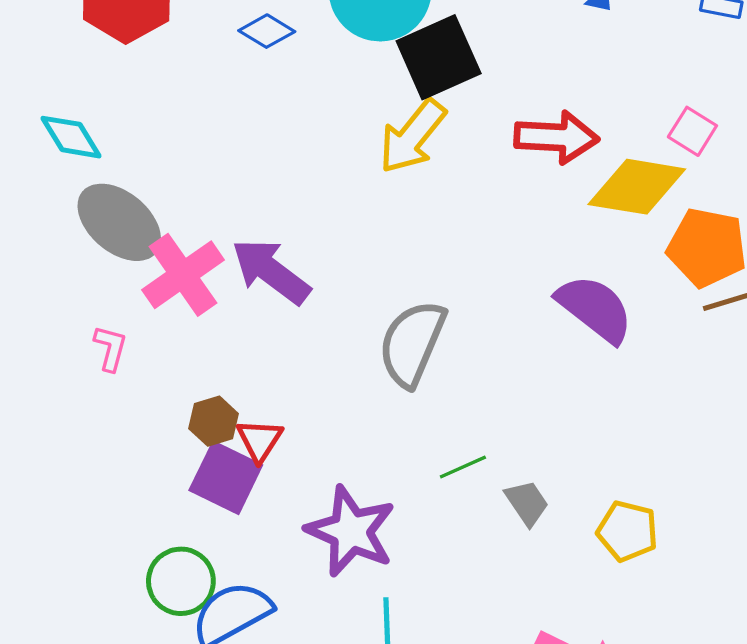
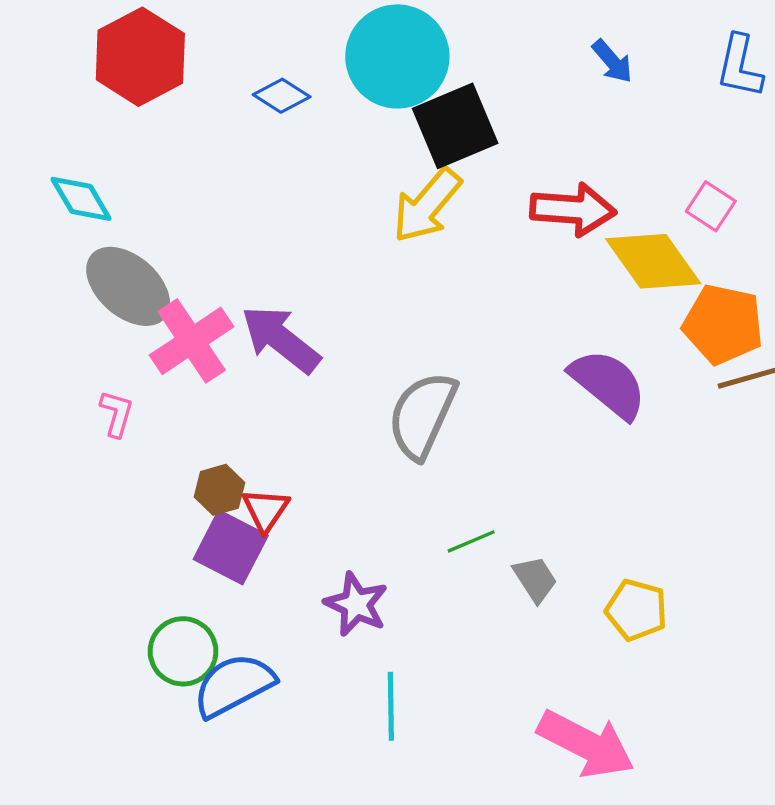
yellow diamond: (637, 187) -> (653, 261), turned 44
purple star: (351, 531) -> (356, 604), size x0.7

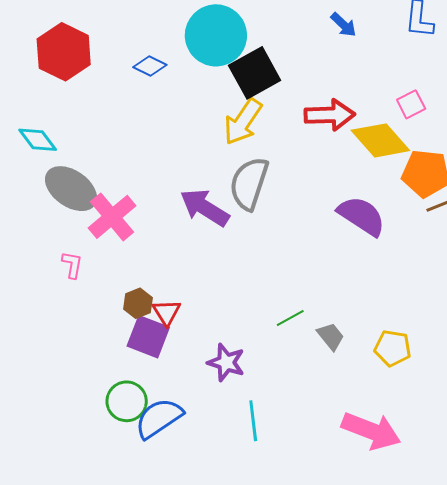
pink square: (711, 206) -> (411, 104), turned 36
purple arrow: (281, 339) -> (205, 208), moved
gray semicircle: (422, 415) -> (249, 183), moved

